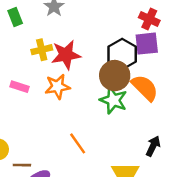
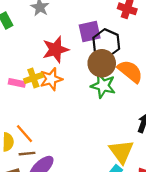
purple square: (147, 44) -> (90, 32), moved
yellow cross: (42, 50) -> (33, 78), moved
orange line: (78, 143) -> (24, 134), moved

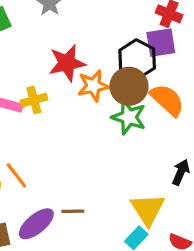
purple square: (90, 32) -> (161, 43), moved
orange star: (51, 79) -> (93, 86), moved
brown line: (27, 154) -> (73, 211), moved

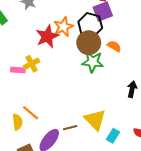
orange star: (93, 86) -> (63, 27), moved
orange semicircle: (167, 100) -> (114, 46), size x0.6
yellow triangle: (148, 209) -> (95, 120), moved

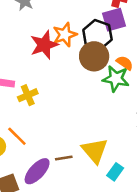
green star: (93, 62) -> (116, 79), moved
yellow cross: (32, 64) -> (28, 95), moved

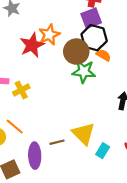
black hexagon: (97, 35) -> (94, 38), moved
green star: (116, 79) -> (84, 71), moved
purple ellipse: (37, 171) -> (35, 156), turned -40

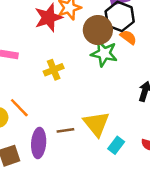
yellow cross: (21, 90) -> (54, 70), moved

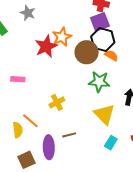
green star: (104, 53) -> (99, 82), moved
yellow cross: (54, 70) -> (57, 102), moved
yellow triangle: (96, 124) -> (104, 114), moved

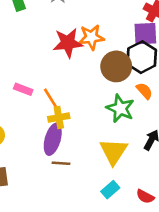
orange semicircle: (111, 55) -> (144, 91), moved
pink rectangle: (18, 79) -> (23, 89), moved
orange line: (30, 121) -> (51, 99), moved
purple ellipse: (49, 147) -> (53, 139), moved

